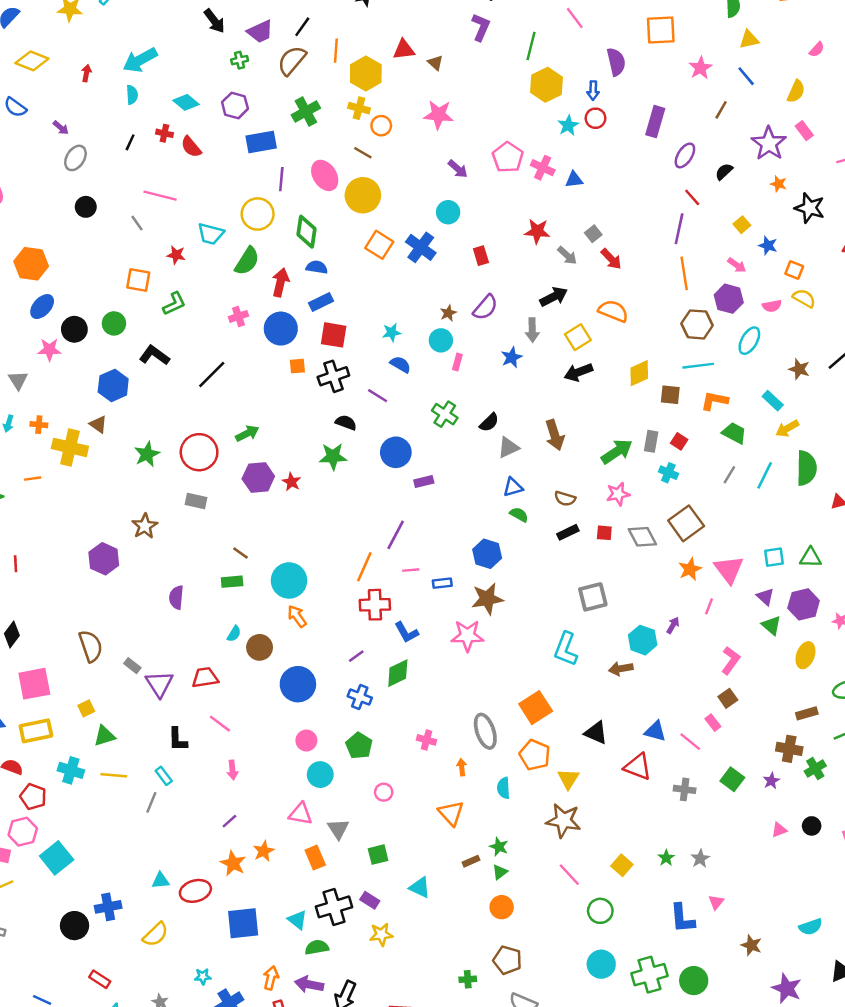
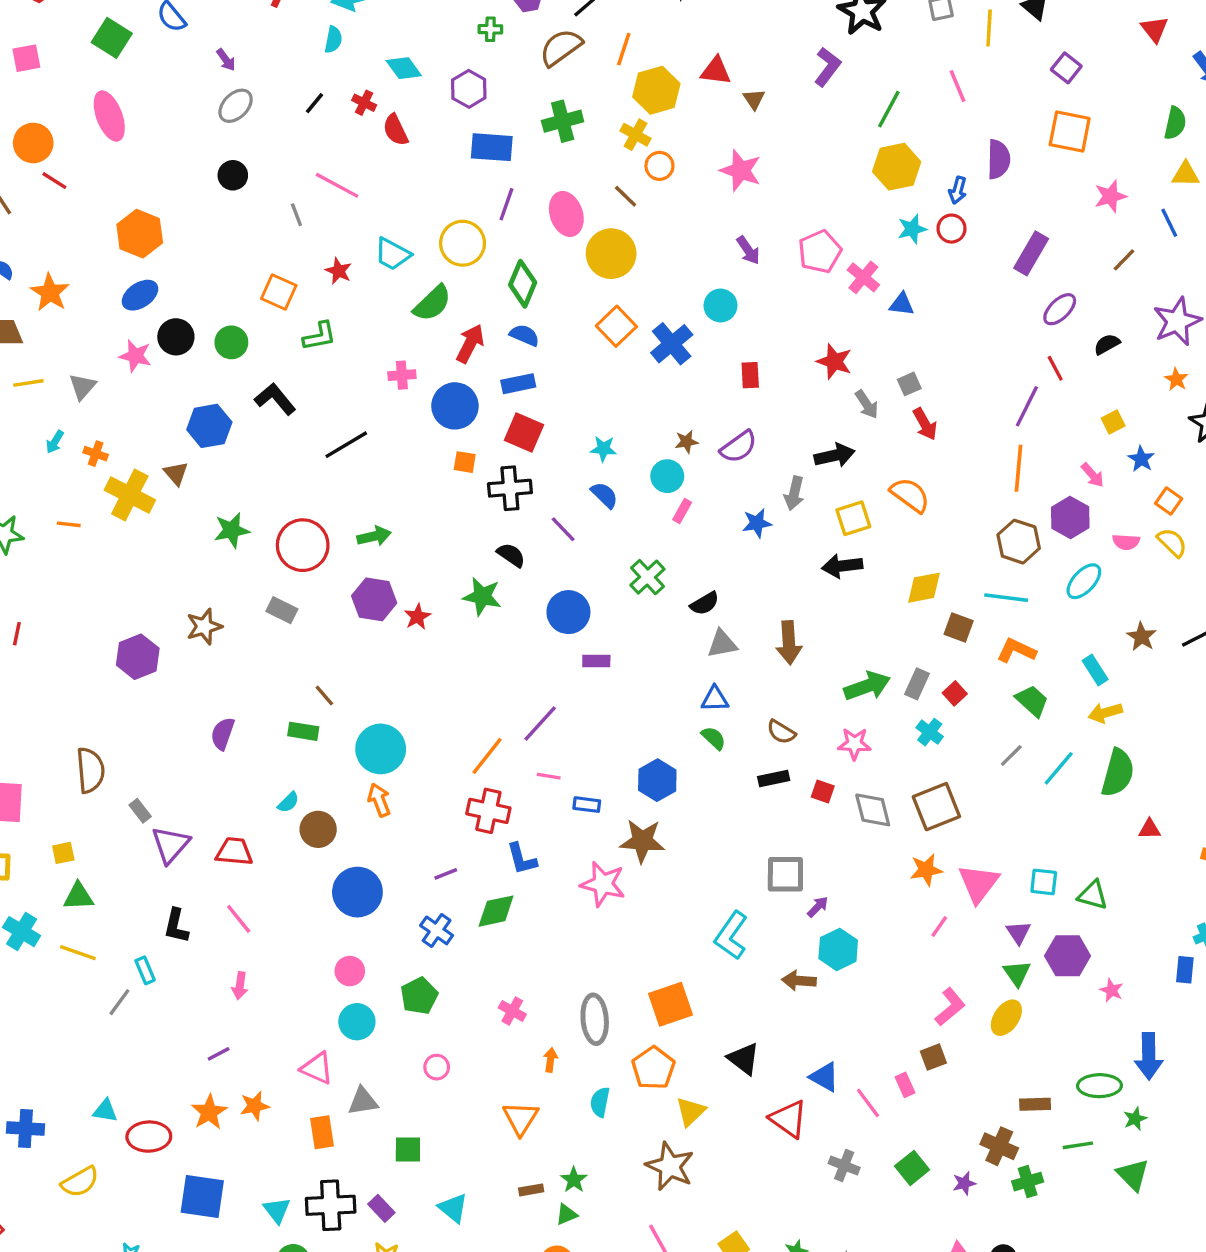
purple arrow: (673, 625) -> (818, 907), moved
yellow ellipse: (805, 655) -> (1006, 1018), moved
gray triangle: (338, 829) -> (363, 1101), turned 40

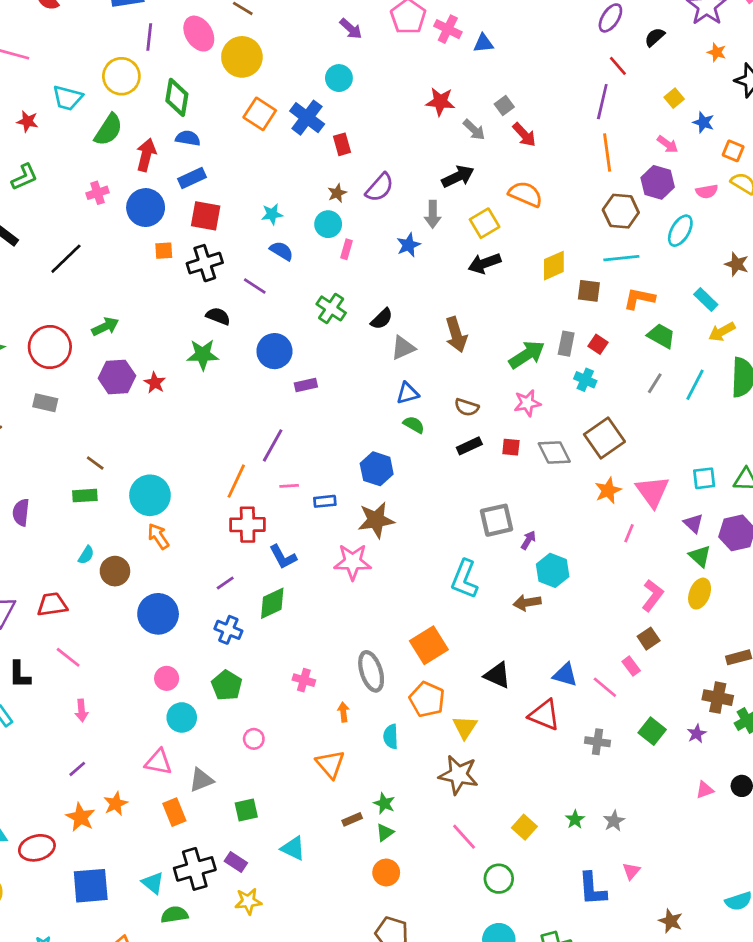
red rectangle: (750, 375) -> (342, 144), moved

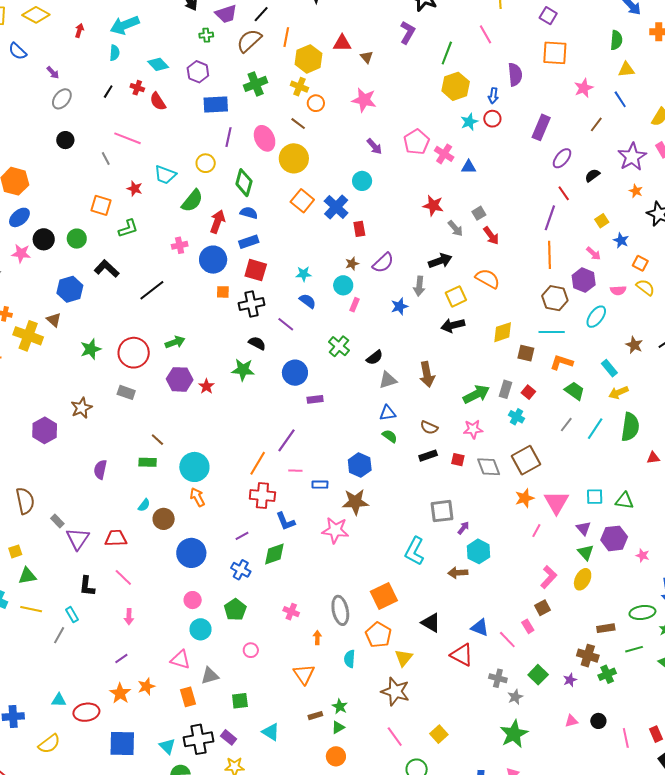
yellow circle: (121, 76) -> (206, 163), size x0.7
green star: (575, 819) -> (514, 734), moved, size x2.0
gray star: (614, 821) -> (515, 697), moved

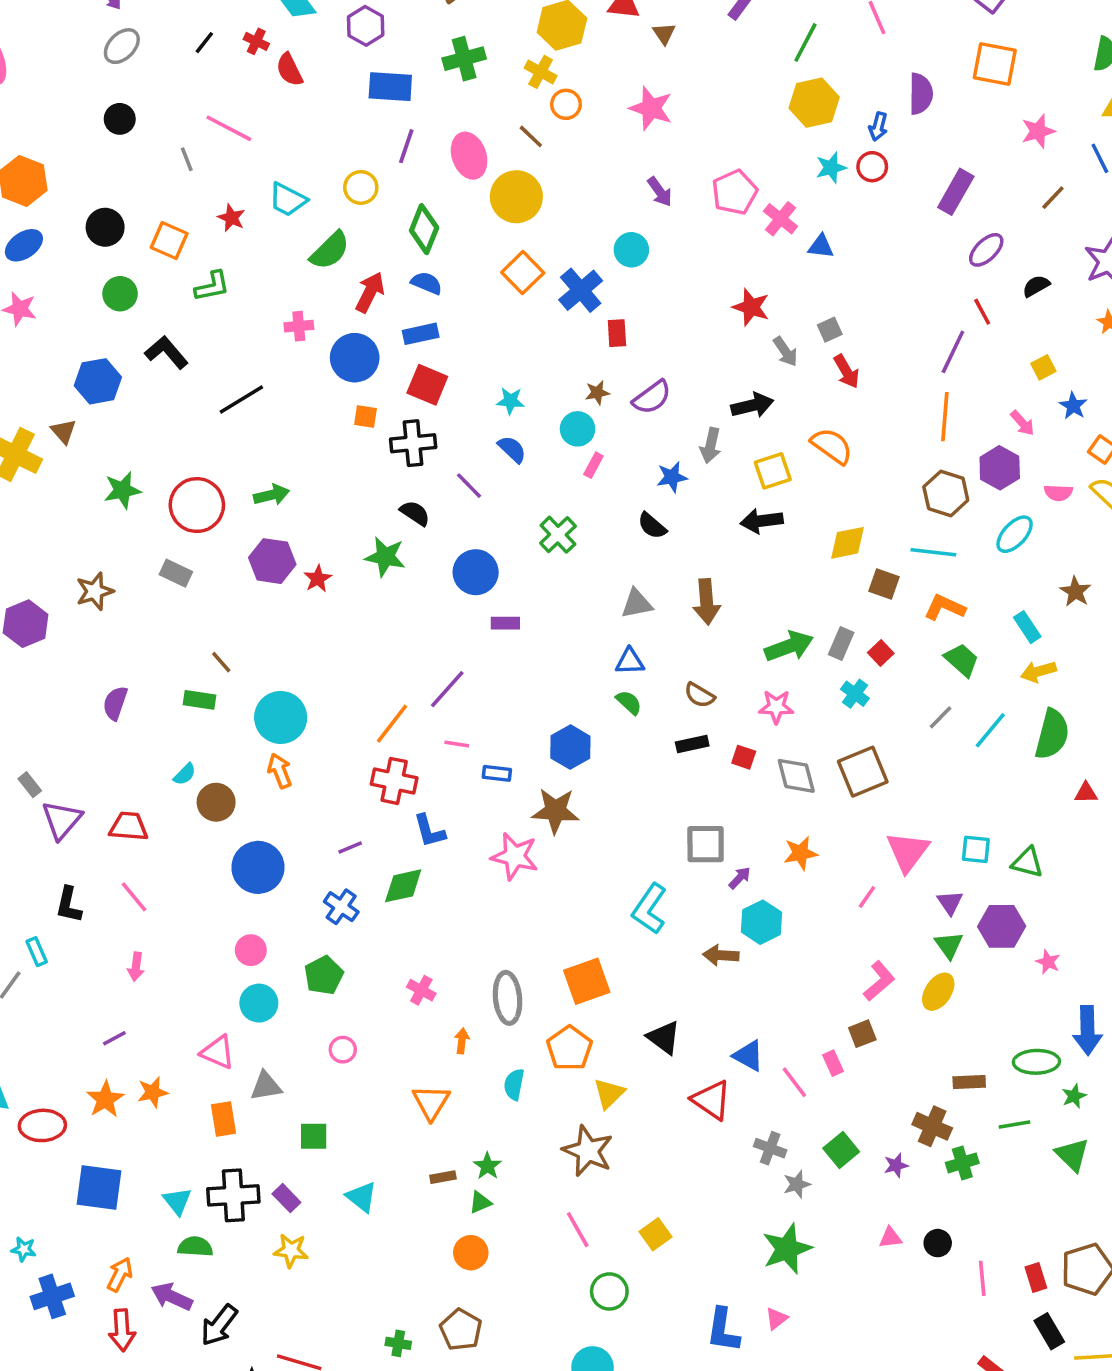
black circle: (44, 239) -> (105, 227), moved
black semicircle: (375, 358) -> (652, 526), moved, turned 72
orange star: (525, 498) -> (800, 853), moved

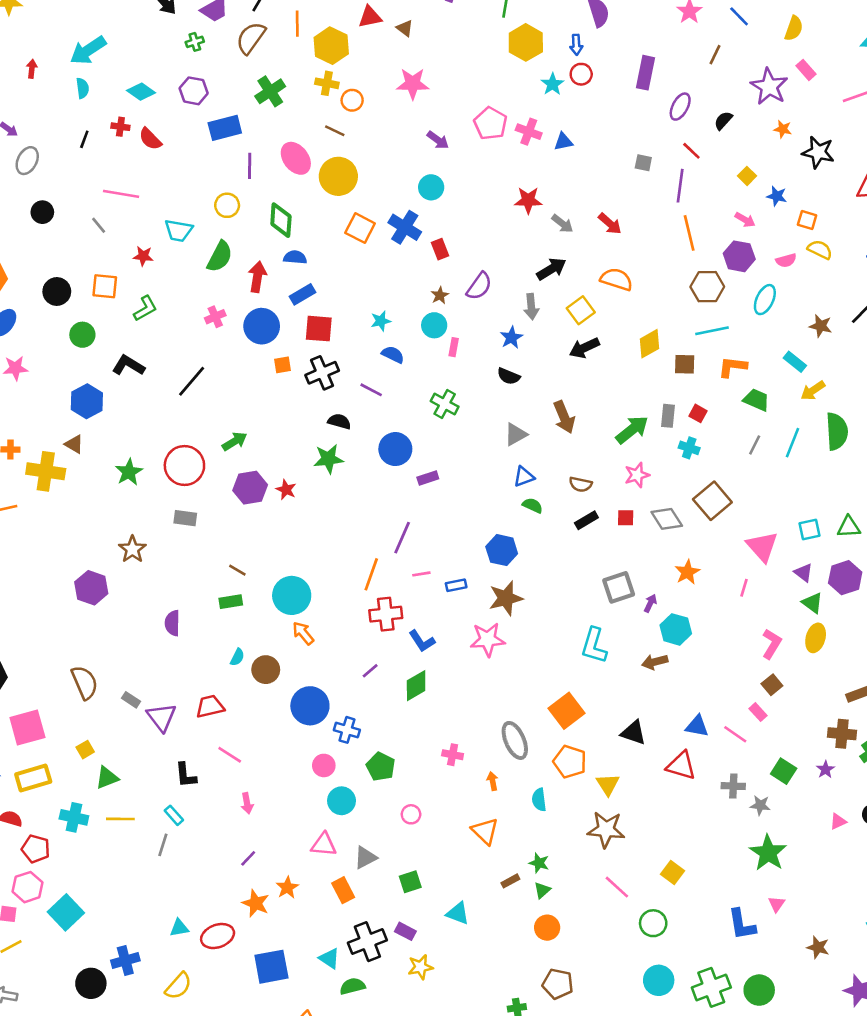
gray square: (830, 330) -> (643, 163), moved, turned -36
blue cross: (341, 907) -> (347, 730), moved
gray star: (797, 1184) -> (760, 805), turned -30

